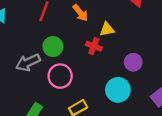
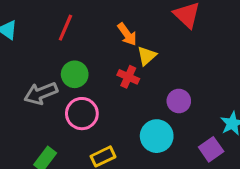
orange arrow: (80, 13) -> (127, 34), moved
yellow triangle: (107, 29) -> (147, 56), turned -35

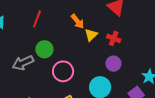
red cross: (128, 77) -> (114, 38), moved
pink circle: (82, 114) -> (63, 71), moved

